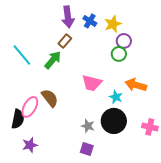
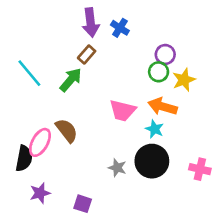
yellow star: (113, 24) -> (184, 80), moved
orange arrow: (136, 85) -> (163, 106), moved
purple square: (87, 149) -> (83, 204), moved

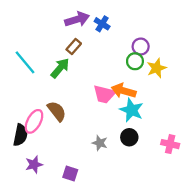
purple arrow: (91, 23) -> (77, 19), turned -100
orange arrow: (163, 106) -> (124, 91), moved
cyan star: (155, 129) -> (132, 110), size x1.5
black circle: (152, 161) -> (129, 137), size x0.6

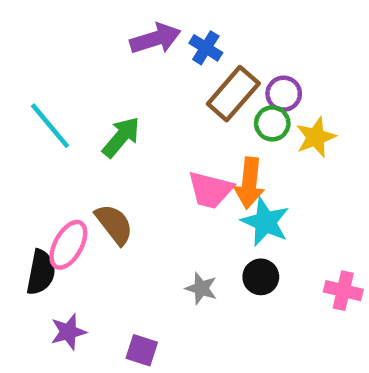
brown rectangle: (74, 47) -> (233, 94), moved, size x1.6
orange arrow: (124, 91) -> (249, 183), turned -100

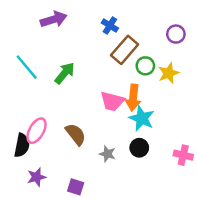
purple arrow: (155, 39) -> (54, 19), moved
purple circle: (284, 94) -> (176, 34), moved
brown semicircle: (114, 224) -> (76, 134), moved

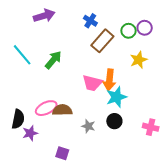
green circle: (145, 66) -> (128, 31), moved
cyan star: (142, 118) -> (116, 97), turned 30
pink ellipse: (37, 131) -> (46, 108), moved, turned 35
brown semicircle: (76, 134) -> (62, 110), turned -54
purple star: (37, 177) -> (30, 133), moved

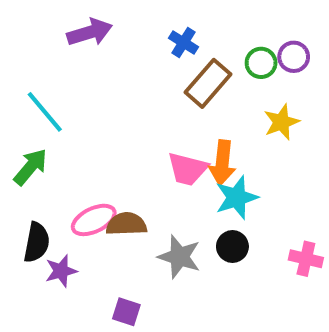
green arrow: (53, 60) -> (30, 167), moved
gray star: (88, 126) -> (179, 257), size x1.5

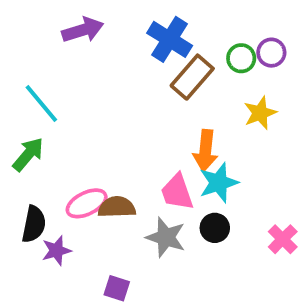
blue cross: (183, 42) -> (170, 39), size x1.6
pink trapezoid: (188, 169) -> (177, 192), moved, turned 57
pink cross: (306, 259) -> (283, 239), turned 32

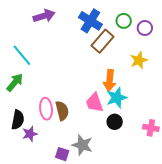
green circle: (241, 58) -> (124, 21), moved
pink ellipse: (87, 203) -> (46, 109), turned -70
brown semicircle: (117, 207) -> (62, 111), turned 78
gray star: (166, 237) -> (82, 145), moved
pink cross: (283, 239) -> (151, 128), turned -35

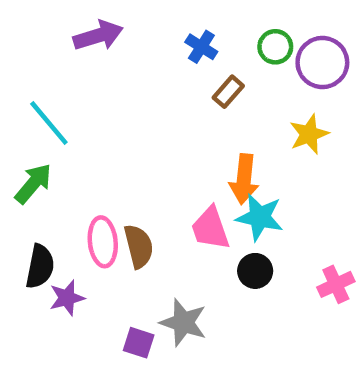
blue cross: (90, 21) -> (201, 47), size x0.6
purple circle: (145, 28) -> (322, 63), size x1.5
brown rectangle: (102, 41) -> (228, 92), size x0.6
cyan star: (117, 98) -> (260, 217), turned 30
pink cross: (151, 128) -> (336, 284), turned -35

